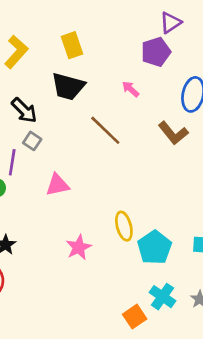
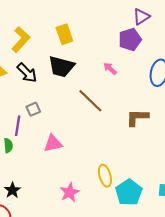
black arrow: (24, 110) -> (27, 73), moved
brown L-shape: (173, 133) -> (137, 117), moved, turned 130
gray square: (32, 141) -> (33, 109), turned 32

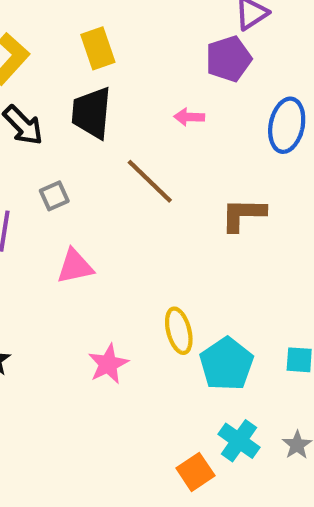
black trapezoid: (61, 67) -> (92, 113), turned 80
pink arrow: (110, 69) -> (189, 117), turned -40
gray square: (33, 109) -> (54, 196), moved

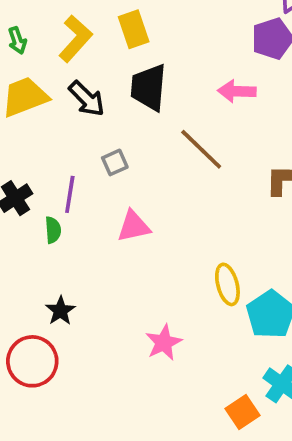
yellow rectangle: (98, 48) -> (134, 29), moved
pink arrow: (189, 117) -> (237, 91), size x1.4
pink star: (108, 364) -> (164, 343), moved

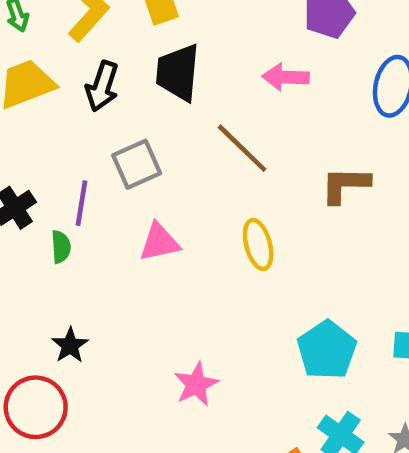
black arrow: (87, 99) -> (102, 86), turned 63
gray square: (115, 162) -> (137, 164), size x1.5
yellow ellipse: (227, 284) -> (258, 244), moved

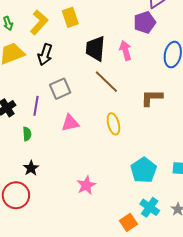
black trapezoid: (178, 73) -> (95, 48), moved
pink arrow: (286, 77) -> (126, 50), turned 72
green semicircle: (61, 247) -> (27, 134), moved

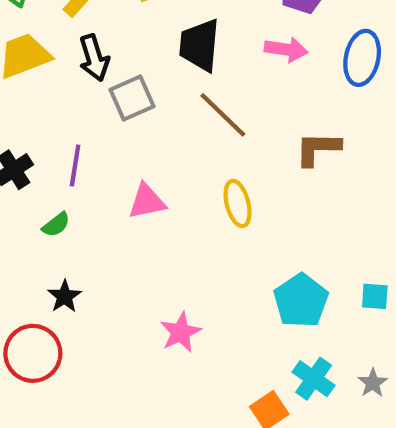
pink arrow: (126, 50) -> (286, 49), moved, turned 114
black arrow: (45, 55) -> (94, 58), turned -35
gray square: (60, 89) -> (132, 98), moved
green semicircle: (27, 134) -> (56, 225), turned 56

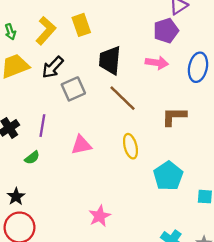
black arrow: (94, 58) -> (53, 67), turned 60
black star: (65, 296) -> (16, 197), moved
cyan pentagon: (301, 301) -> (168, 176), moved

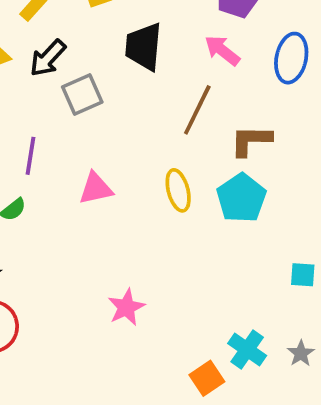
pink arrow: (157, 63) -> (222, 50), turned -150
brown line: (122, 98) -> (197, 110), moved, turned 72
cyan pentagon: (168, 176) -> (241, 198), moved

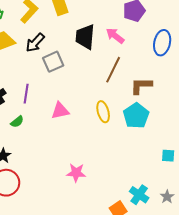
pink arrow: (222, 50) -> (115, 36), moved
pink star: (126, 307) -> (76, 173), turned 30

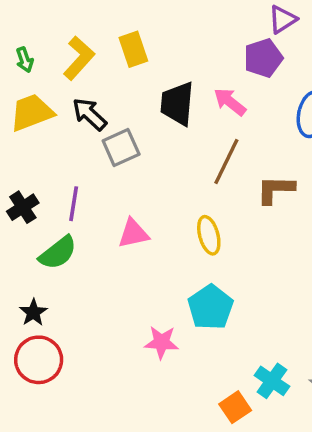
black arrow: (35, 43) -> (89, 114), turned 90
cyan pentagon: (136, 116) -> (211, 307), moved
green semicircle: (17, 122) -> (58, 253), size x1.6

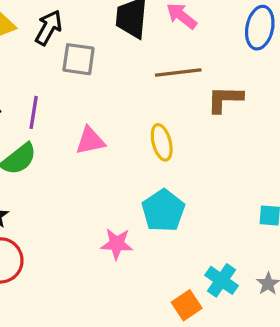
black arrow: (89, 114) -> (49, 28), turned 76
gray square: (121, 147) -> (79, 59), turned 32
brown line: (226, 162) -> (178, 73), turned 57

